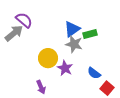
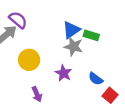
green rectangle: (90, 34) -> (91, 35), turned 32
yellow circle: (48, 58) -> (29, 60), moved

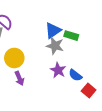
purple star: (63, 73) -> (58, 70), moved
purple arrow: (37, 94) -> (19, 78), moved

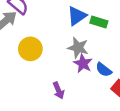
gray star: (55, 46) -> (78, 48), moved
purple arrow: (19, 78) -> (58, 90), moved

